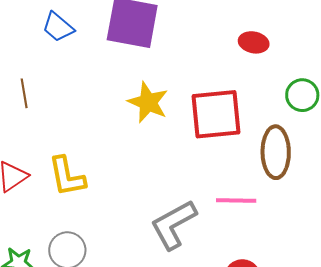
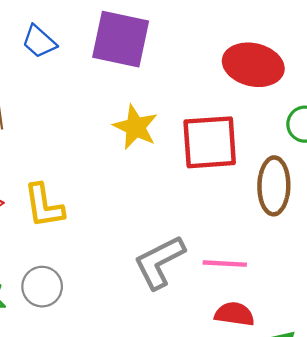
red ellipse: (254, 42) -> (253, 65), size x1.8
pink line: (236, 200) -> (225, 264), moved

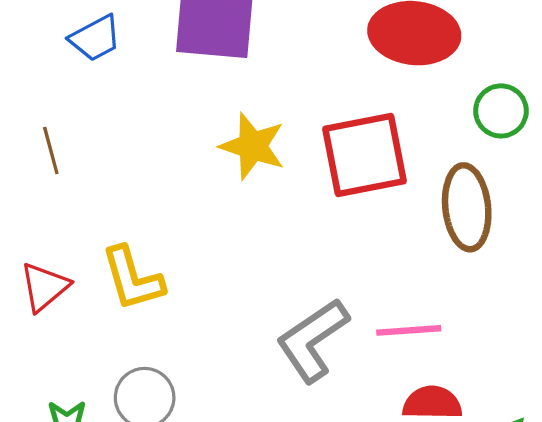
blue trapezoid: (39, 42) -> (95, 38), turned -63

